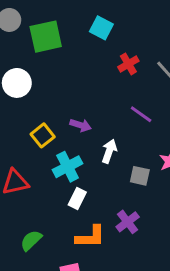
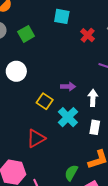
green square: (46, 37) -> (26, 34), size x0.7
white rectangle: (77, 198) -> (95, 127), moved
green semicircle: (31, 240) -> (71, 173), moved

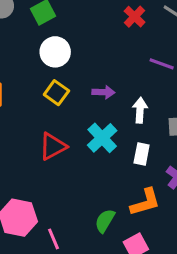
white circle: (16, 71) -> (55, 52), moved
yellow square: (45, 101) -> (56, 93), moved
red triangle: (36, 138) -> (53, 146), moved

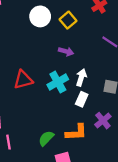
yellow square: (56, 93) -> (68, 20), moved
white arrow: (140, 110) -> (81, 77), moved

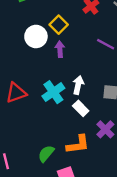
white circle: (40, 16) -> (36, 36), moved
purple arrow: (66, 51) -> (60, 49), moved, turned -104
white rectangle: (82, 99) -> (81, 108), turned -64

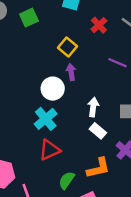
white circle: (36, 36) -> (53, 89), moved
cyan cross: (53, 92) -> (46, 119), moved
red triangle: (16, 93) -> (50, 150), moved

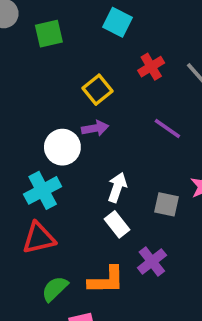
purple arrow: (71, 72) -> (95, 128), turned 77

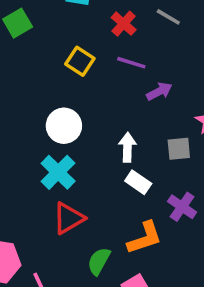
purple arrow: (95, 128) -> (159, 91), moved
purple line: (167, 129) -> (131, 63), moved

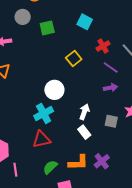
purple line: (131, 63) -> (111, 67), moved
purple cross: (182, 207) -> (102, 161), moved

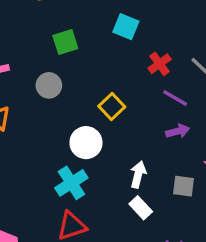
gray circle: (23, 17) -> (49, 85), moved
yellow square: (74, 59) -> (112, 107), moved

